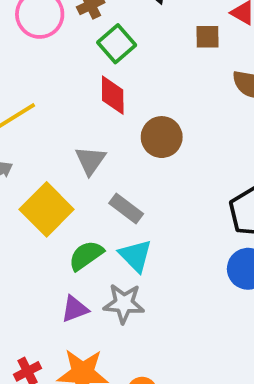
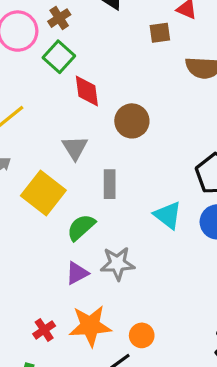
green square: (117, 44) -> (59, 57), moved
gray rectangle: (126, 208) -> (110, 184), turned 60
cyan triangle: (135, 256) -> (168, 215), moved

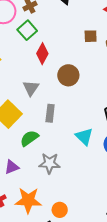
brown square: (160, 33) -> (91, 36), moved
red diamond: (87, 91) -> (42, 54), turned 30
purple triangle: (77, 273) -> (12, 167), moved

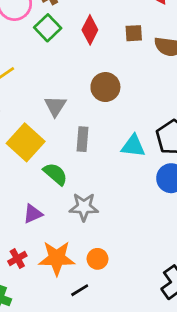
red diamond: (42, 54) -> (90, 30), moved
cyan triangle: (84, 137) -> (133, 146), moved, turned -36
green semicircle: (29, 138) -> (55, 174), turned 78
orange circle: (60, 210) -> (97, 259), moved

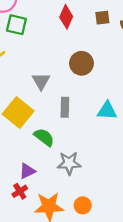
green square: (48, 28) -> (16, 25), moved, turned -30
red cross: (17, 259) -> (20, 191), moved

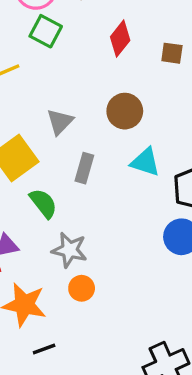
cyan triangle: (107, 111) -> (145, 162), moved
orange circle: (83, 205) -> (82, 288), moved

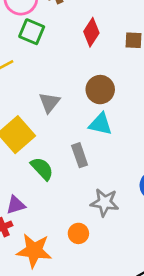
cyan triangle: (145, 162) -> (100, 124), moved
gray rectangle: (84, 168) -> (80, 155), moved, turned -30
gray star: (69, 250) -> (105, 202), moved

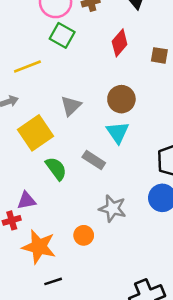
cyan triangle: (100, 124) -> (118, 132), turned 35
gray rectangle: (80, 155) -> (94, 160), turned -45

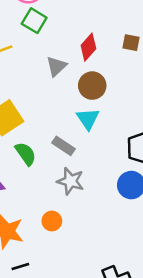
red diamond: (120, 43) -> (88, 47), moved
gray triangle: (71, 106) -> (56, 66), moved
gray star: (112, 208) -> (70, 181), moved

